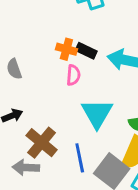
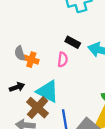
orange cross: (66, 49) -> (31, 60), moved
cyan triangle: (97, 113) -> (48, 91), moved, turned -35

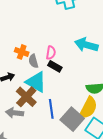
black rectangle: (73, 42) -> (55, 66), moved
gray semicircle: (20, 53) -> (33, 61), moved

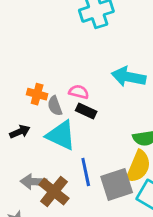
pink semicircle: (51, 53) -> (79, 92), turned -80
brown cross: (26, 97) -> (54, 191), moved
gray square: (72, 119) -> (117, 184), turned 35

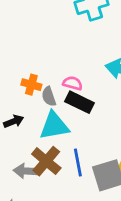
black rectangle: (86, 111) -> (80, 102), size x1.4
cyan triangle: (61, 135) -> (54, 126), turned -36
brown cross: (54, 191) -> (46, 161), moved

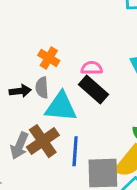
pink semicircle: (73, 83) -> (92, 68), turned -30
gray semicircle: (49, 96) -> (42, 88), moved
gray arrow: (26, 171) -> (19, 146), turned -85

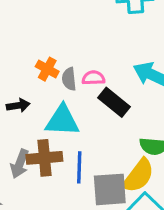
gray semicircle: (42, 88) -> (69, 79), moved
black rectangle: (94, 90) -> (114, 102), moved
brown cross: (43, 141) -> (44, 158), turned 32

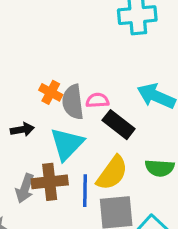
gray semicircle: (69, 79) -> (73, 102), size x1.5
cyan triangle: (62, 121) -> (67, 144), turned -48
yellow semicircle: (138, 176) -> (112, 173), moved

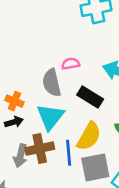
orange cross: (51, 92) -> (14, 101), moved
pink semicircle: (97, 100) -> (71, 64), moved
black arrow: (22, 130) -> (14, 122), moved

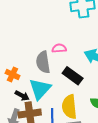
black arrow: (14, 122) -> (22, 96), moved, turned 40
yellow semicircle: (89, 136) -> (69, 107), turned 140

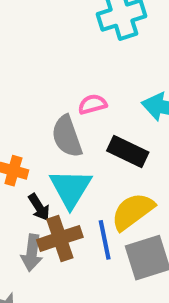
black arrow: (22, 96) -> (39, 207), turned 40
yellow semicircle: (69, 107) -> (133, 211), turned 70

